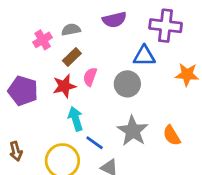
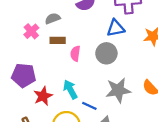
brown rectangle: (72, 57) -> (58, 40), turned 56
red star: (64, 86) -> (43, 96), moved
gray star: (133, 131) -> (118, 90), turned -30

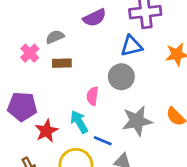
pink semicircle: (75, 53) -> (92, 96), moved

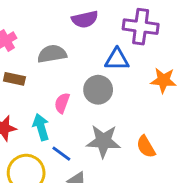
gray semicircle: (55, 37) -> (52, 54), moved, size x1.4
brown rectangle: (62, 63) -> (14, 79), moved

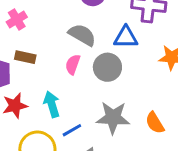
gray semicircle: (52, 54) -> (82, 35), moved, turned 40
pink semicircle: (62, 103) -> (73, 64), moved
blue line: (61, 154) -> (72, 130), turned -66

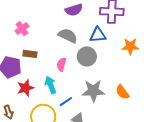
pink semicircle: (73, 64) -> (61, 64), moved

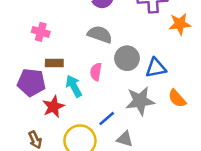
pink cross: (22, 29) -> (41, 32), turned -32
blue triangle: (98, 35) -> (156, 68), moved
orange star: (130, 46) -> (180, 24), moved
cyan arrow: (51, 85) -> (74, 86), moved

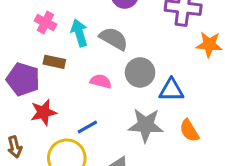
pink semicircle: (96, 72) -> (101, 81), turned 84
cyan arrow: (74, 86) -> (79, 33), moved
blue line: (107, 118) -> (87, 127), moved

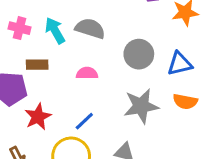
gray circle: (140, 72) -> (139, 54), moved
blue triangle: (171, 90) -> (180, 64), moved
orange semicircle: (189, 131) -> (185, 101), turned -35

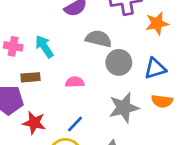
gray semicircle: (90, 28) -> (99, 39), moved
red star: (38, 117) -> (34, 123), turned -30

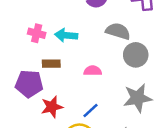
cyan arrow: (44, 47) -> (66, 35), turned -55
red star: (34, 123) -> (52, 107), turned -30

